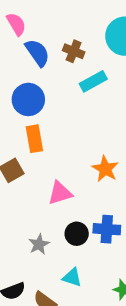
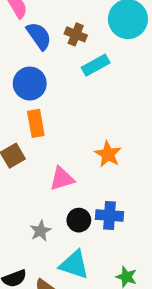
cyan triangle: (72, 277) -> (74, 265), size x1.5

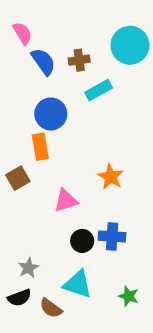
brown cross: (76, 34) -> (79, 60), turned -30
blue circle: (30, 84) -> (51, 114), moved
gray star: (40, 231) -> (28, 268), moved

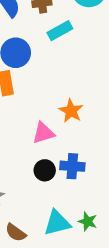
pink triangle: (66, 201) -> (43, 133), moved
cyan triangle: (78, 284) -> (57, 223), moved, turned -32

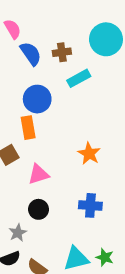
pink triangle: (43, 133) -> (39, 174), moved
black circle: (45, 170) -> (39, 209), moved

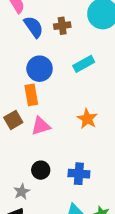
cyan rectangle: (79, 78) -> (84, 64), moved
pink triangle: (39, 174) -> (41, 126), moved
blue cross: (90, 205) -> (79, 174), moved

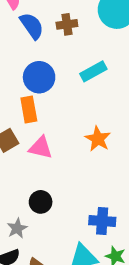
pink triangle: (41, 126) -> (41, 148), turned 30
blue cross: (79, 174) -> (102, 221), moved

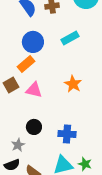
orange rectangle: (29, 109) -> (26, 64), turned 60
blue cross: (102, 221) -> (67, 134), moved

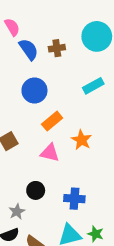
cyan rectangle: (70, 38) -> (93, 86), moved
orange rectangle: (26, 64) -> (52, 121), moved
pink triangle: (34, 90) -> (50, 153), moved

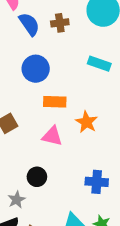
cyan rectangle: (93, 86) -> (99, 64), turned 48
orange rectangle: (52, 121) -> (55, 102), turned 42
blue cross: (74, 199) -> (97, 182), moved

